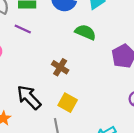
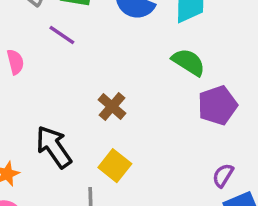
green semicircle: (85, 32) -> (188, 62), moved

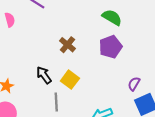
purple pentagon: (217, 105) -> (111, 47), moved
black arrow: (54, 147) -> (44, 75), moved, size x0.7

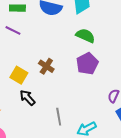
yellow square: (70, 80) -> (19, 75), moved
gray line: (56, 102) -> (59, 117), moved

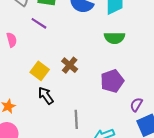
green semicircle: (85, 36) -> (114, 38), turned 150
purple pentagon: (87, 64) -> (112, 81), moved

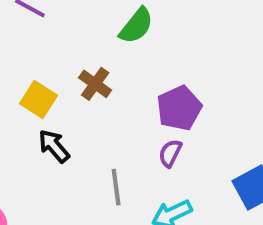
green semicircle: (114, 38) -> (136, 26), moved, turned -48
purple semicircle: (136, 105) -> (170, 153), moved

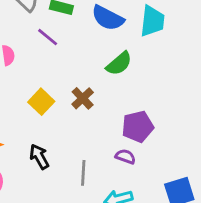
black arrow: (54, 146) -> (39, 157), moved
purple semicircle: (170, 153) -> (125, 157), turned 72

